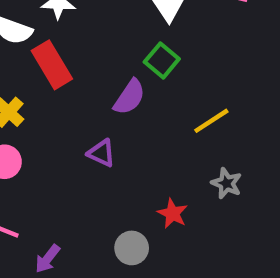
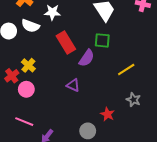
green square: (162, 60) -> (102, 40), turned -35
red rectangle: (52, 65) -> (66, 42), moved

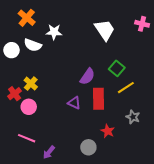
green square: (102, 40) -> (117, 68), moved, turned 35
red rectangle: (66, 42) -> (99, 99), moved, turned 30

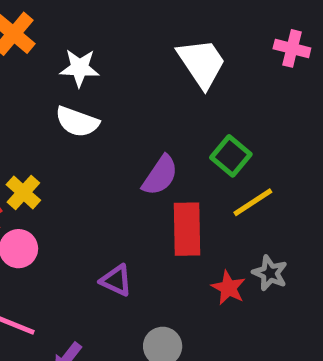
white semicircle: (33, 45) -> (77, 122), moved
purple triangle: (74, 103) -> (116, 280), moved
red star: (108, 131) -> (228, 288), moved

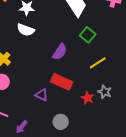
green square: (231, 156) -> (88, 35), moved
red rectangle: (187, 229) -> (62, 82), moved, turned -65

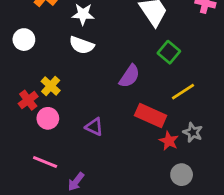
red rectangle: (62, 82) -> (151, 116), moved
purple triangle: (42, 95) -> (94, 127), moved
gray circle: (61, 122) -> (182, 175), moved

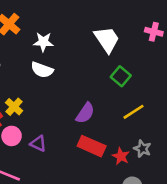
purple semicircle: (129, 76) -> (85, 113), moved
red rectangle: (151, 116) -> (92, 146), moved
purple triangle: (94, 127) -> (38, 144), moved

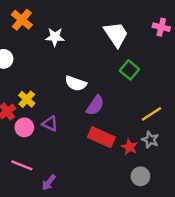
white semicircle: (42, 70) -> (76, 83), moved
yellow line: (133, 112) -> (151, 114), moved
purple triangle: (38, 144) -> (50, 124), moved

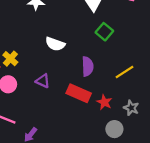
purple semicircle: (95, 105) -> (88, 66), moved, turned -36
purple triangle: (50, 124) -> (43, 81), moved
gray star: (150, 140) -> (131, 108), moved

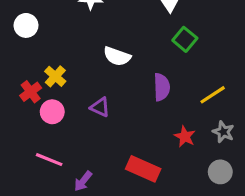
red rectangle: (79, 93) -> (143, 169), moved
gray star: (131, 108) -> (223, 132), moved
gray circle: (114, 129) -> (220, 172), moved

